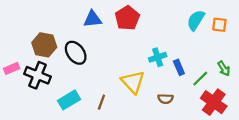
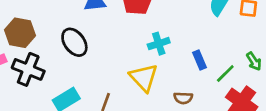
brown hexagon: (44, 45) -> (20, 33), moved
cyan cross: (158, 57) -> (159, 44), moved

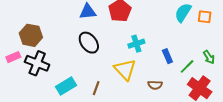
black ellipse: (74, 42) -> (89, 43), moved

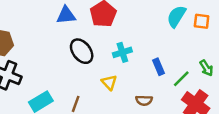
black ellipse: (89, 43) -> (82, 51), moved
yellow triangle: (125, 70) -> (109, 82), size x0.6

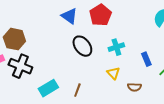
blue triangle: (66, 15) -> (69, 16), turned 42
yellow triangle: (109, 82) -> (113, 73), moved

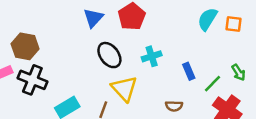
blue triangle: (69, 16) -> (93, 18), turned 36
yellow triangle: (113, 73) -> (124, 89), moved, size x1.6

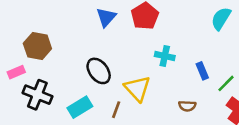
black ellipse: (109, 55) -> (99, 71), moved
cyan cross: (152, 56) -> (165, 56), turned 30
black cross: (32, 80) -> (37, 95), moved

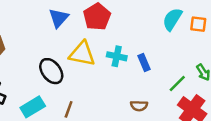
blue rectangle: (202, 71) -> (144, 62), moved
yellow triangle: (137, 88) -> (82, 54), moved, turned -36

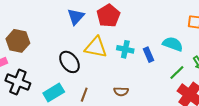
cyan semicircle: (172, 19) -> (173, 44), moved, turned 78
brown semicircle: (139, 106) -> (121, 91), moved

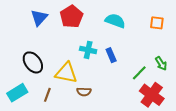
cyan semicircle: (173, 44) -> (115, 21), moved
yellow triangle: (96, 47) -> (66, 73), moved

